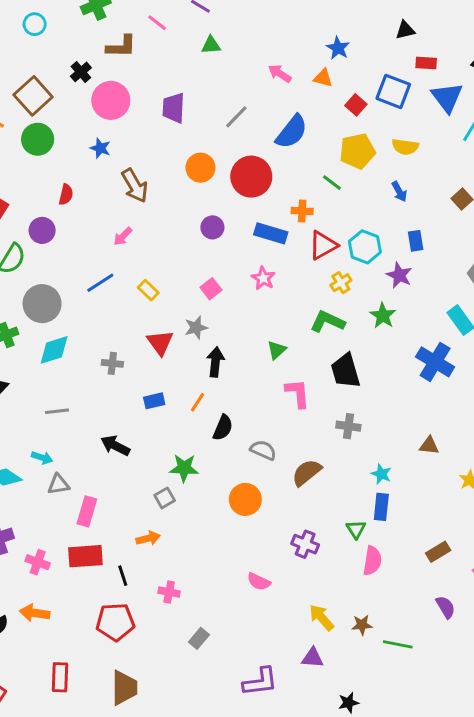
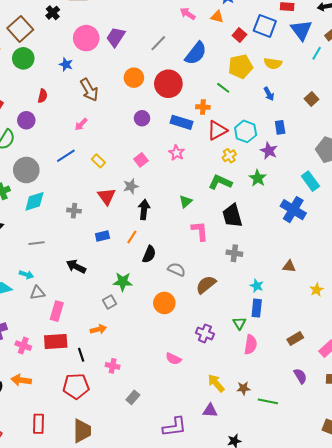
pink circle: (111, 100) -> (86, 38), moved
purple trapezoid: (174, 108) -> (116, 37), turned 30

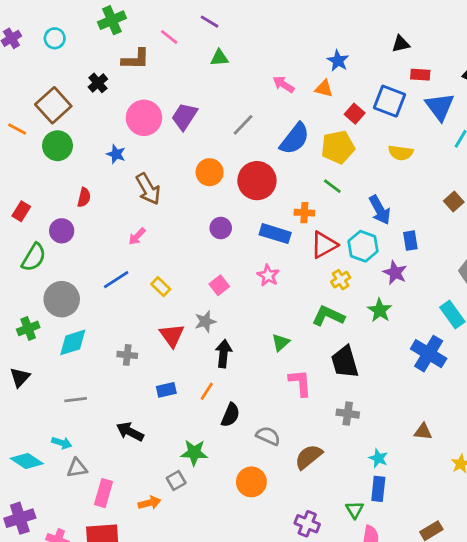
yellow pentagon: (240, 66) -> (338, 147), moved
blue arrow: (269, 94) -> (380, 210), moved, size x1.5
orange arrow: (98, 329) -> (150, 503), moved

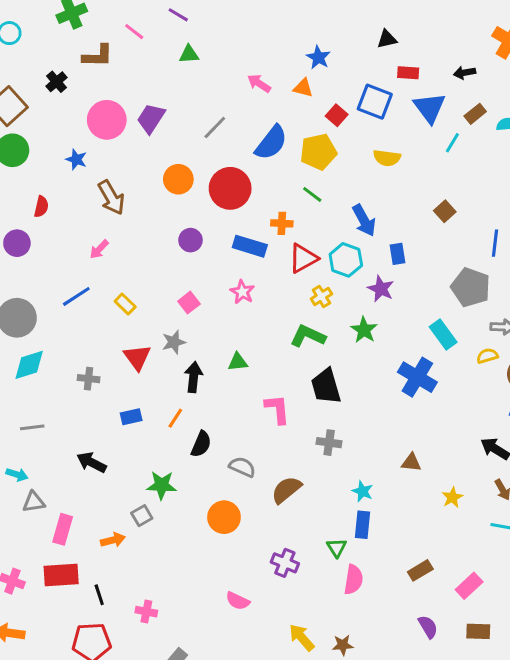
green triangle: (281, 342) -> (238, 362), moved, turned 36

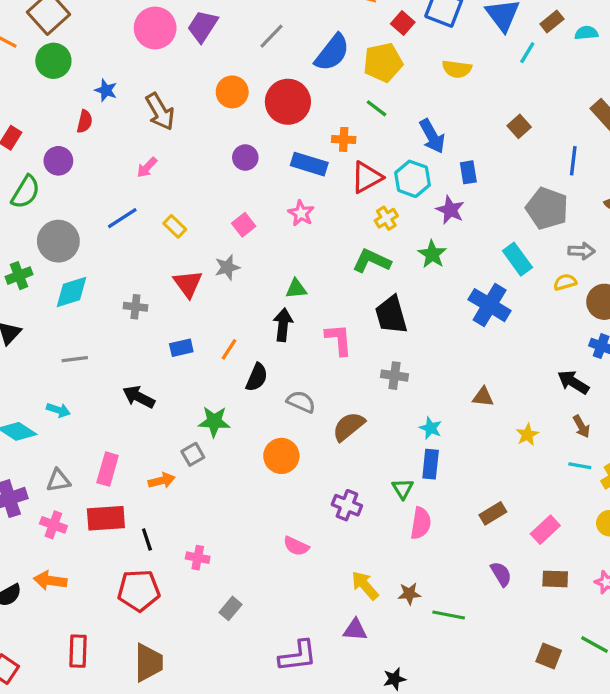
blue star: (76, 159) -> (106, 90), moved
black arrow: (194, 377) -> (283, 325), moved
gray triangle: (34, 502) -> (58, 481), moved

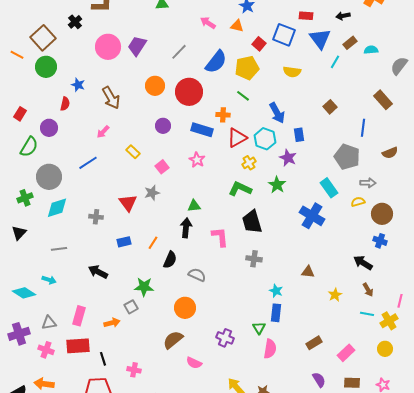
yellow rectangle: (175, 226) -> (133, 152), moved
brown semicircle: (349, 426) -> (173, 340), moved

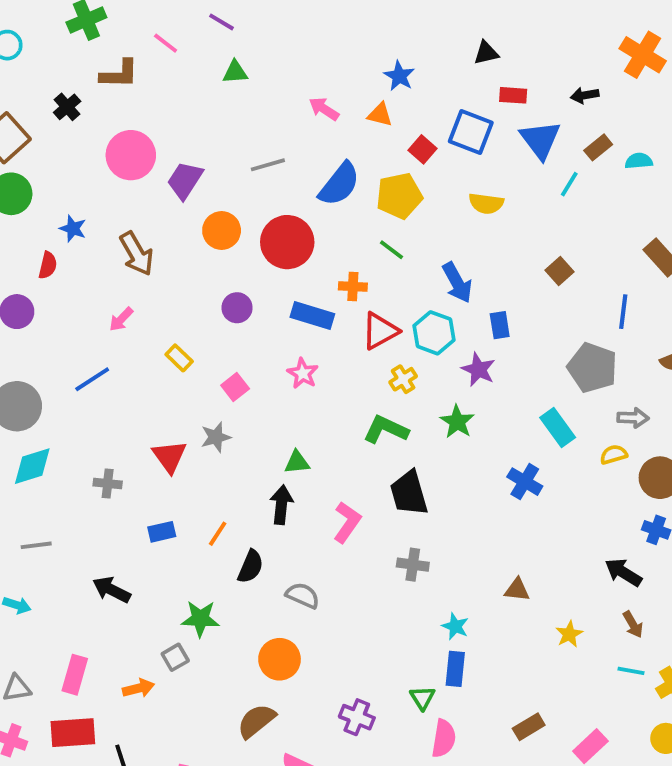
purple trapezoid: (137, 46) -> (185, 180), moved
gray line: (179, 52) -> (268, 165), turned 30
blue cross: (312, 216) -> (525, 482), size x0.7
pink L-shape: (220, 237) -> (347, 522), turned 40

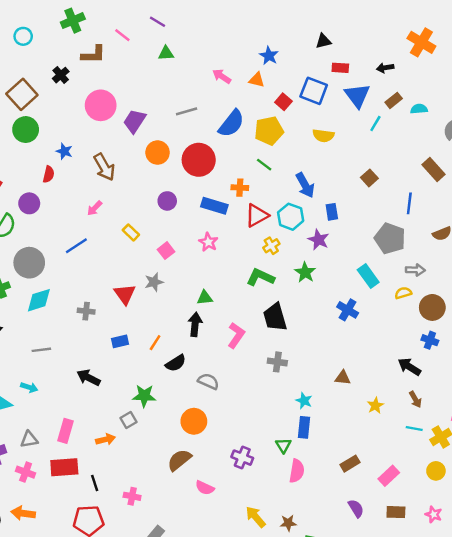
black semicircle: (251, 567) -> (176, 363), turned 35

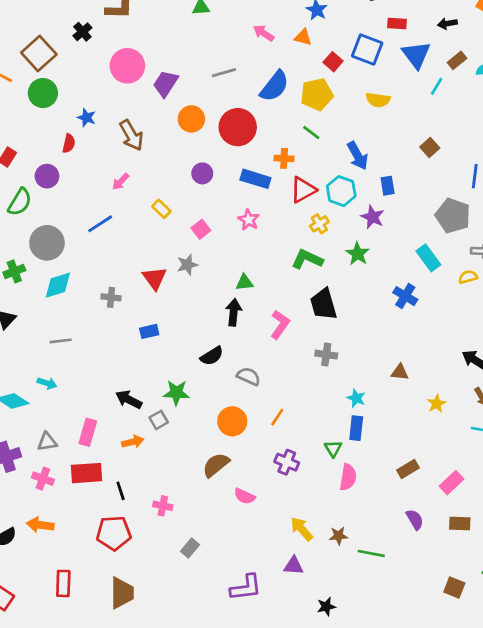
orange line: (155, 343) -> (277, 417), moved
black arrow: (89, 378) -> (129, 400), moved

